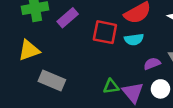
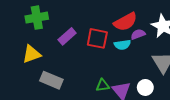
purple rectangle: (68, 18) -> (67, 36), moved
purple semicircle: (152, 64) -> (138, 34), moved

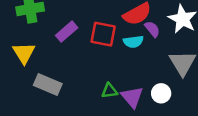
purple semicircle: (138, 34) -> (152, 29), turned 72
yellow triangle: (32, 54) -> (24, 53), turned -42

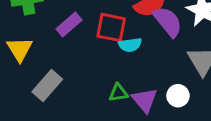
purple semicircle: (152, 29) -> (168, 22), size x1.6
cyan semicircle: (133, 42) -> (130, 45), moved
gray rectangle: (48, 84) -> (47, 86), turned -72

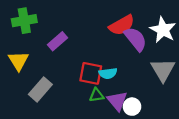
red square: (111, 27) -> (91, 73), moved
cyan semicircle: (130, 45) -> (108, 73), moved
white circle: (178, 96) -> (132, 107), moved

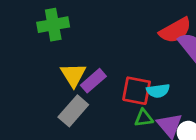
purple rectangle: (58, 41) -> (93, 81), moved
yellow triangle: (19, 61) -> (73, 75), moved

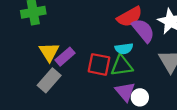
cyan semicircle: (158, 91) -> (124, 49), moved
green triangle: (144, 118) -> (122, 66), moved, size x1.5

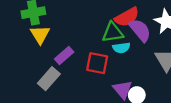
yellow triangle: (49, 52) -> (40, 35), moved
green triangle: (122, 66) -> (113, 32), moved

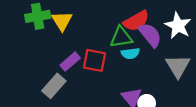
yellow triangle: (40, 35) -> (62, 21), moved
red square: (97, 63) -> (94, 60), moved

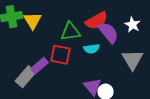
white star: (178, 26) -> (133, 25), size x0.7
green triangle: (121, 37) -> (71, 32), moved
purple rectangle: (70, 62) -> (40, 66), moved

